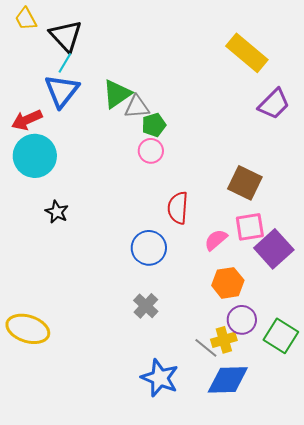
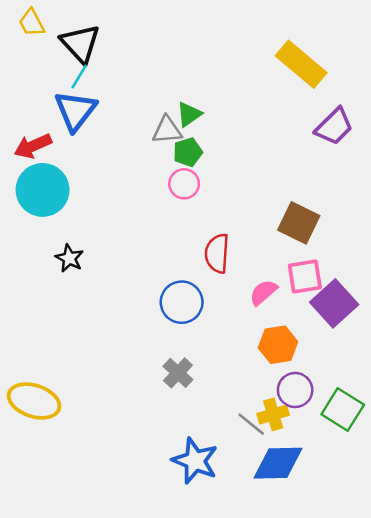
green triangle: (117, 94) -> (189, 114), moved, size x0.7

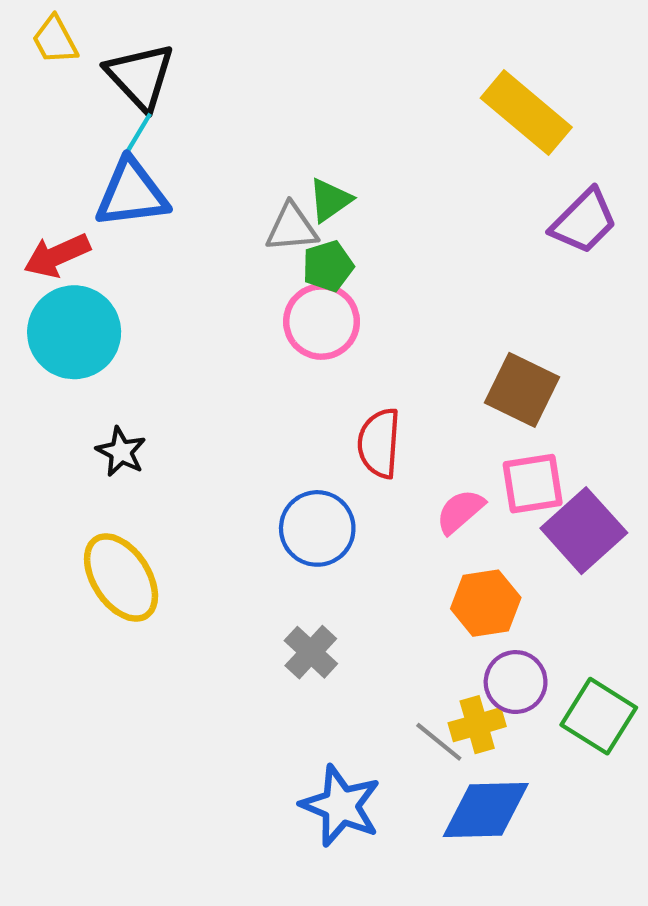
blue triangle: (76, 111) -> (132, 194), turned 45
pink circle: (184, 184) -> (322, 322), size x1.4
yellow ellipse: (34, 401) -> (121, 578), moved, turned 39

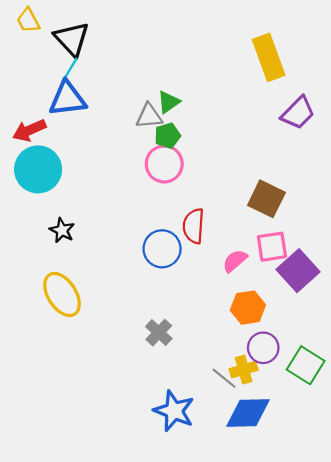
yellow rectangle: (526, 113) -> (269, 57), turned 30
blue circle: (317, 528) -> (162, 249), moved

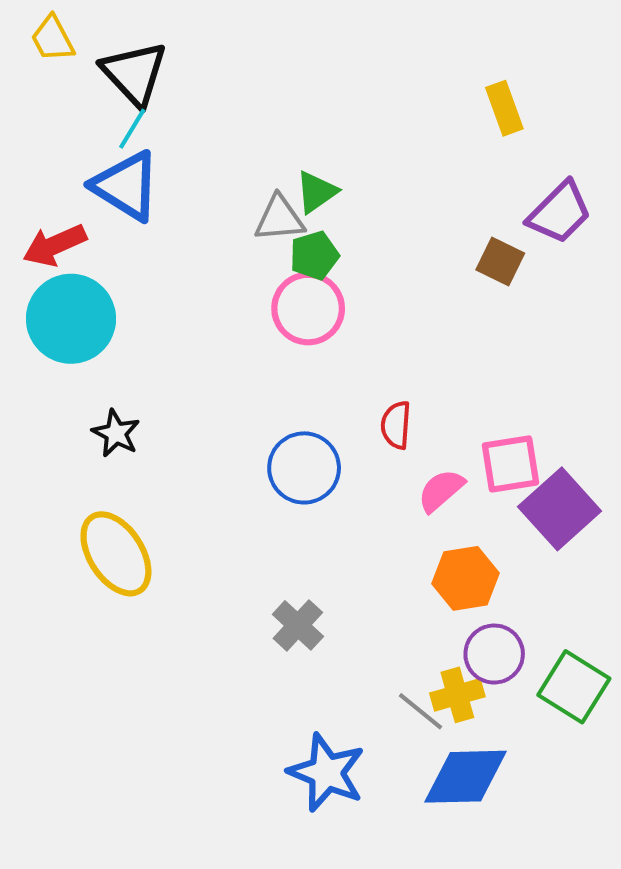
yellow rectangle: (269, 57) -> (504, 108), size x0.6
blue triangle: (67, 99) -> (126, 186), turned 39
brown square: (266, 199) -> (500, 262), moved, size x0.7
red semicircle: (194, 226) -> (396, 425), moved, size x0.7

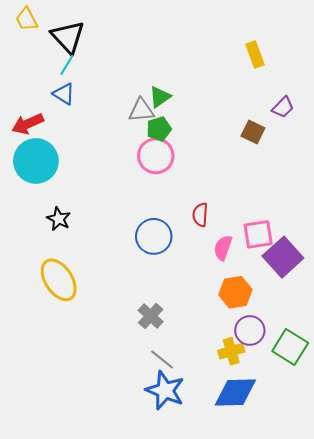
blue triangle: (126, 186) -> (64, 94), size x0.6
purple trapezoid: (560, 212) -> (283, 107), size x0.7
pink semicircle: (441, 490) -> (223, 248), turned -30
gray line: (421, 711) -> (162, 359), moved

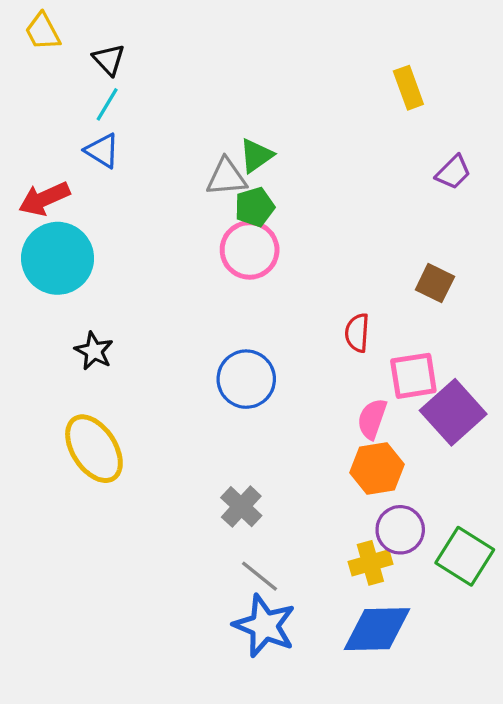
black triangle: (68, 37) -> (109, 60), size x0.6
brown square: (253, 132) -> (435, 283), moved
red semicircle: (200, 215) -> (357, 333), moved
pink semicircle: (223, 248) -> (372, 419), moved

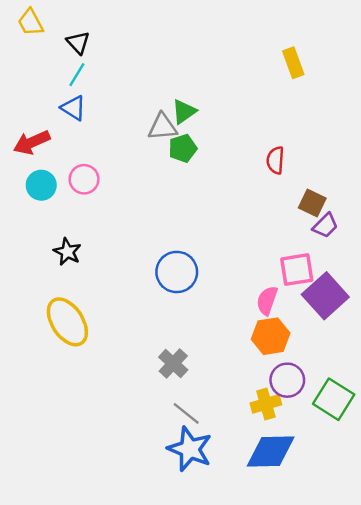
purple trapezoid: (453, 172) -> (325, 226), moved
pink circle: (250, 250) -> (84, 179), moved, size x0.7
cyan circle: (58, 258) -> (41, 185), size x0.6
red semicircle: (357, 333) -> (275, 160), moved

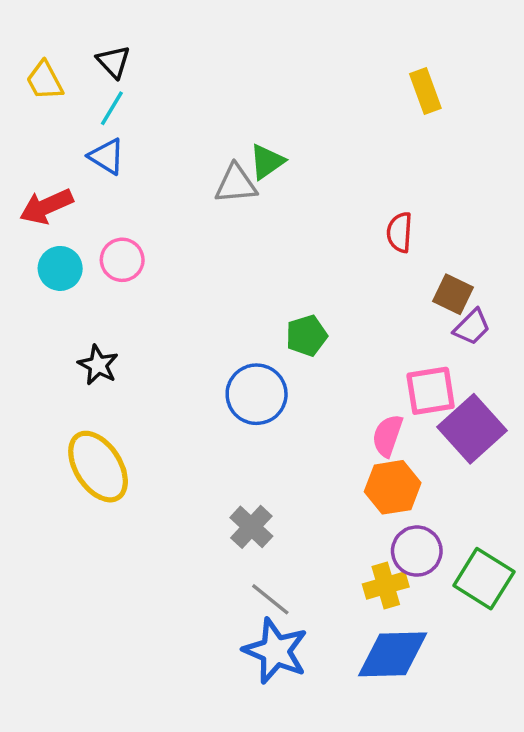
yellow trapezoid: (31, 22) -> (45, 81), moved
green pentagon: (183, 148) -> (307, 336), moved

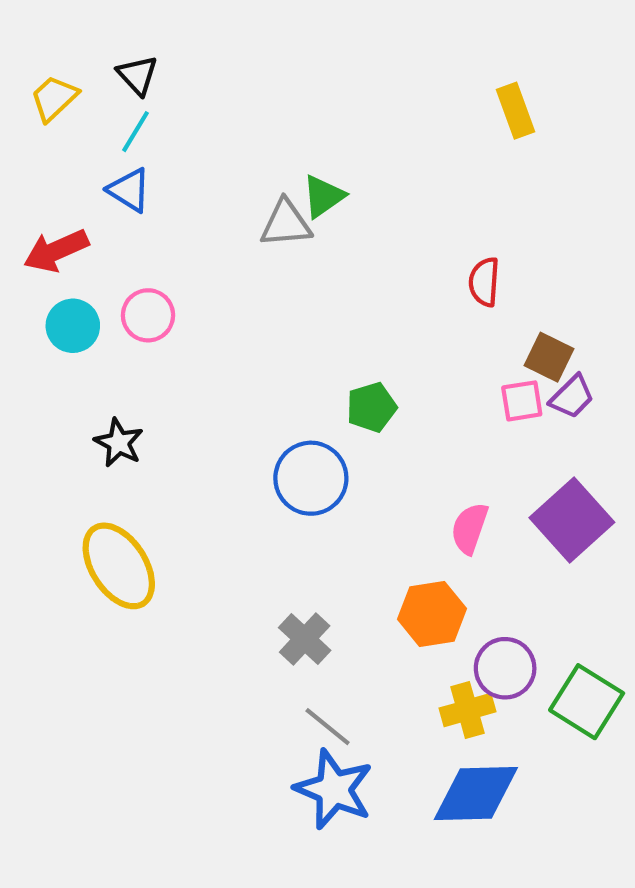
yellow trapezoid: (45, 81) -> (54, 98), turned 75
pink square: (431, 391) -> (522, 401), moved, size x0.7
orange hexagon: (393, 487) -> (432, 614), moved

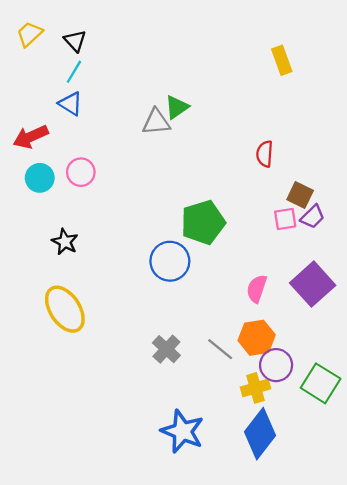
yellow trapezoid: (54, 98) -> (29, 34), moved
green pentagon: (371, 407) -> (203, 222), size x1.6
orange hexagon: (432, 614) -> (257, 338), moved
gray line: (328, 727) -> (220, 349), moved
blue diamond: (476, 794) -> (260, 434), turned -51

